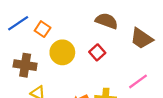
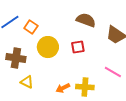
red square: (97, 52) -> (78, 47), turned 32
pink line: (138, 81) -> (113, 72), turned 66

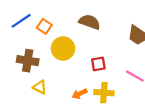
brown semicircle: (86, 20) -> (90, 22), moved
red square: (78, 47) -> (98, 64), moved

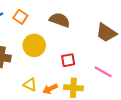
orange square: (44, 26) -> (20, 17), moved
yellow triangle: (40, 87) -> (30, 85), moved

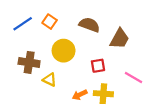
brown trapezoid: (106, 33) -> (120, 39), moved, turned -95
yellow triangle: (30, 85) -> (50, 80), moved

